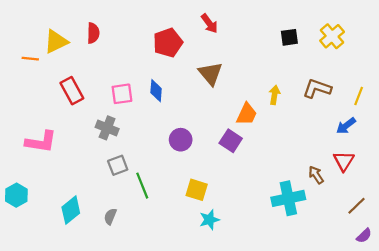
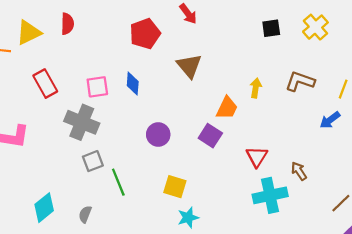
gray cross: (107, 128) -> (82, 122), size x1.4
red triangle: (344, 161) -> (257, 157), moved

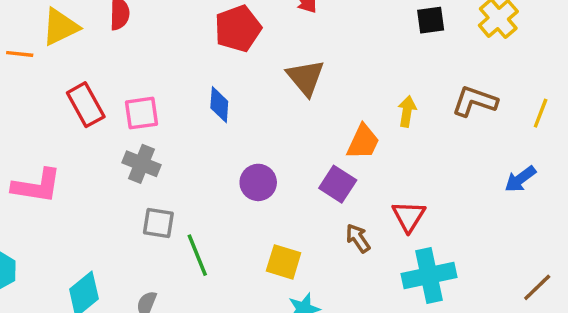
pink square: (97, 87) -> (141, 113), moved
blue arrow: (330, 120) -> (520, 179), moved
gray cross: (82, 122) -> (141, 164), size x0.7
gray square: (93, 161) -> (158, 223), turned 30
brown arrow: (299, 171) -> (358, 238), moved

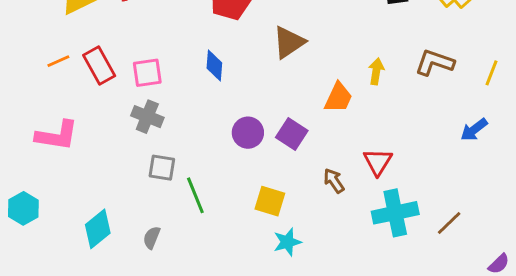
orange line: (20, 54) -> (58, 61), moved, turned -30
brown triangle: (306, 78) -> (289, 42), turned 36
purple square: (338, 184) -> (292, 134), moved
brown line: (537, 287) -> (449, 223), moved

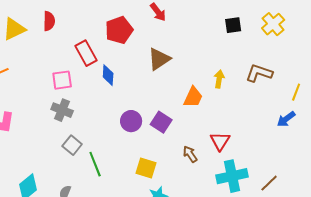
red rectangle: (99, 66) -> (86, 53), moved
yellow line: (491, 73) -> (296, 92), moved
gray square: (162, 168) -> (72, 145), turned 30

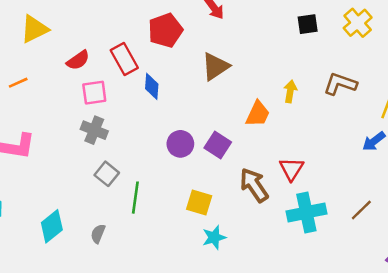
red semicircle: (49, 21) -> (78, 60), moved, turned 54
brown arrow: (190, 154) -> (254, 185), size x1.6
green line: (95, 164) -> (135, 198), turned 30
brown line: (269, 183) -> (361, 210), moved

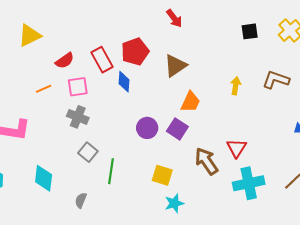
red pentagon: (165, 30) -> (135, 52), moved
orange line: (18, 83) -> (44, 89), moved
orange trapezoid: (258, 114) -> (190, 102), moved
cyan diamond: (52, 226) -> (44, 178), moved, turned -44

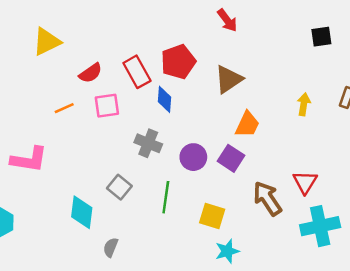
gray cross: (78, 117) -> (148, 143), moved
green line: (111, 171) -> (166, 197), moved
cyan diamond: (44, 178) -> (82, 212), moved

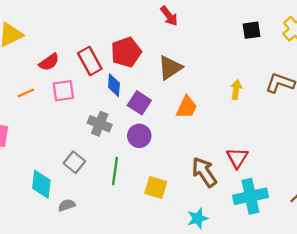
purple square: (231, 158) -> (139, 103), moved
gray semicircle: (111, 247) -> (67, 205), moved, turned 49
cyan star: (227, 251) -> (198, 218), moved

